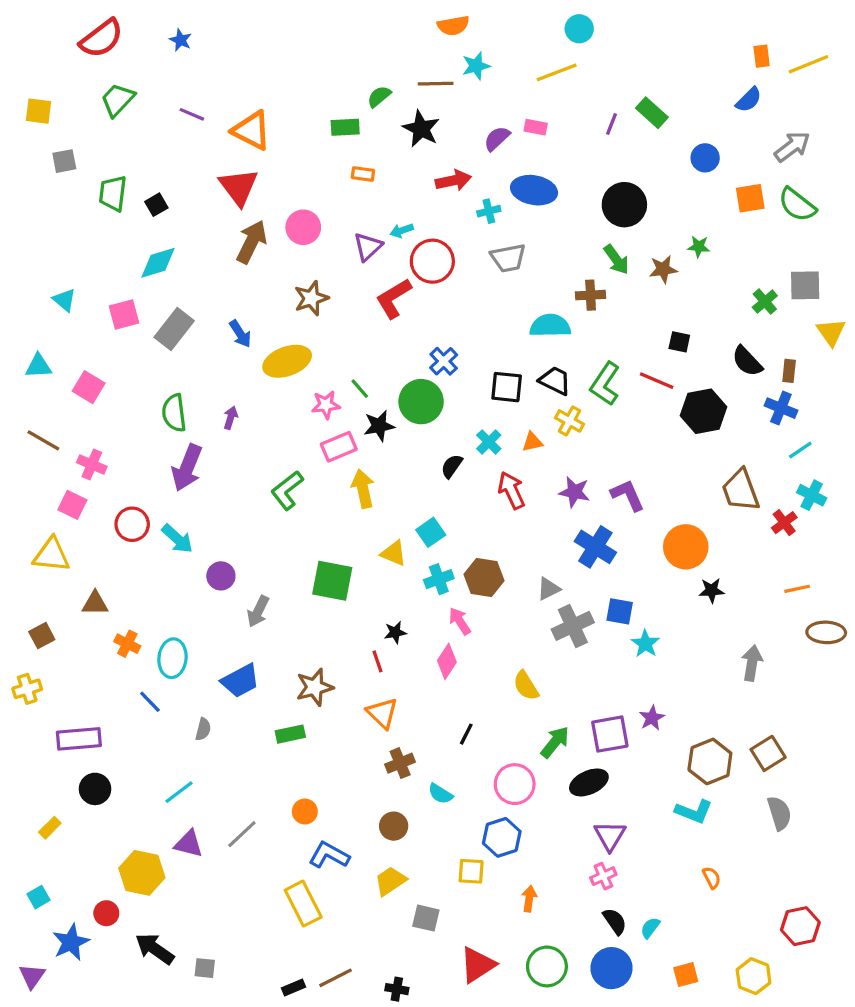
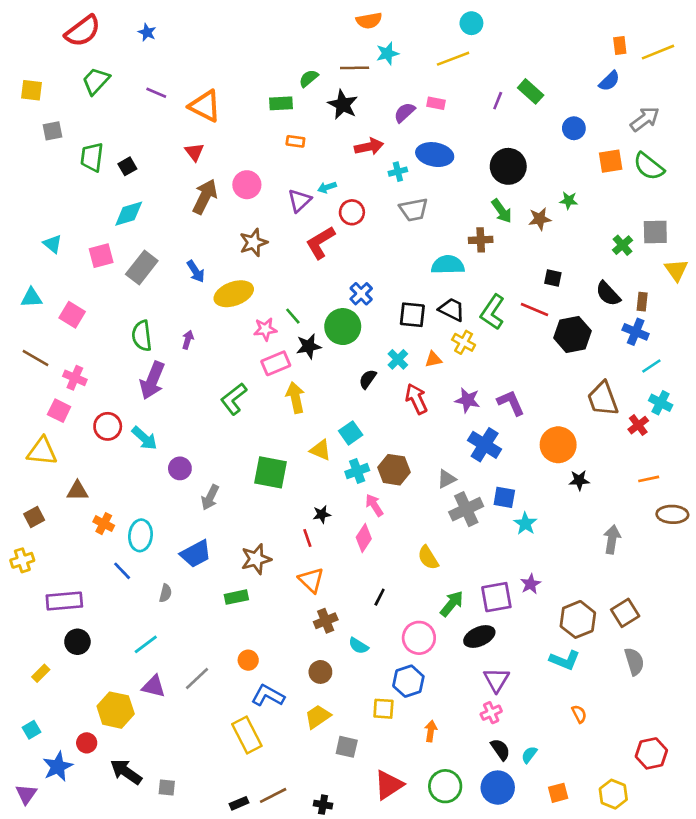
red triangle: (239, 187) -> (194, 152), size x0.6
red circle: (432, 261) -> (352, 212), size x0.7

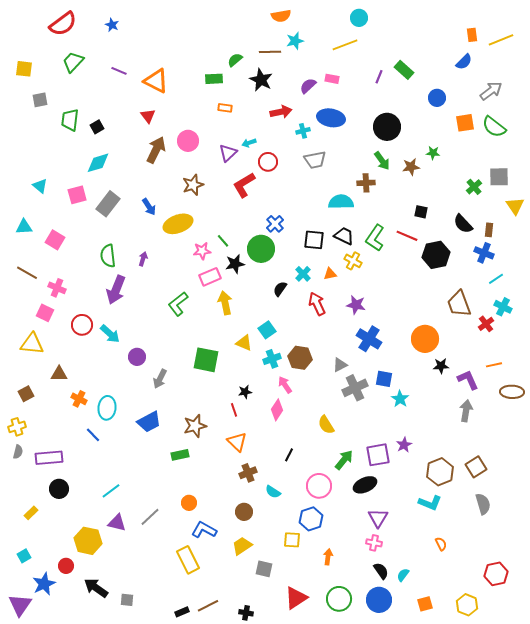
purple L-shape: (511, 403) -> (468, 380), moved
gray semicircle: (165, 593) -> (18, 452), moved
pink cross: (491, 713) -> (374, 543), turned 35
purple triangle: (26, 794) -> (20, 605), size x1.4

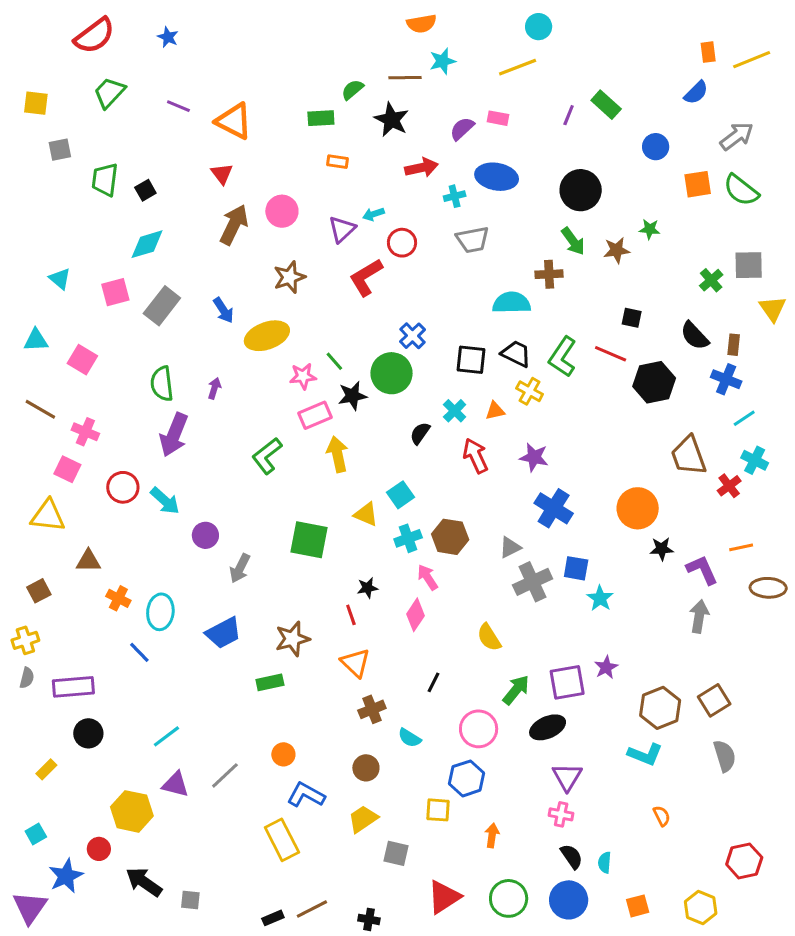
cyan semicircle: (403, 575) -> (605, 862), turned -32

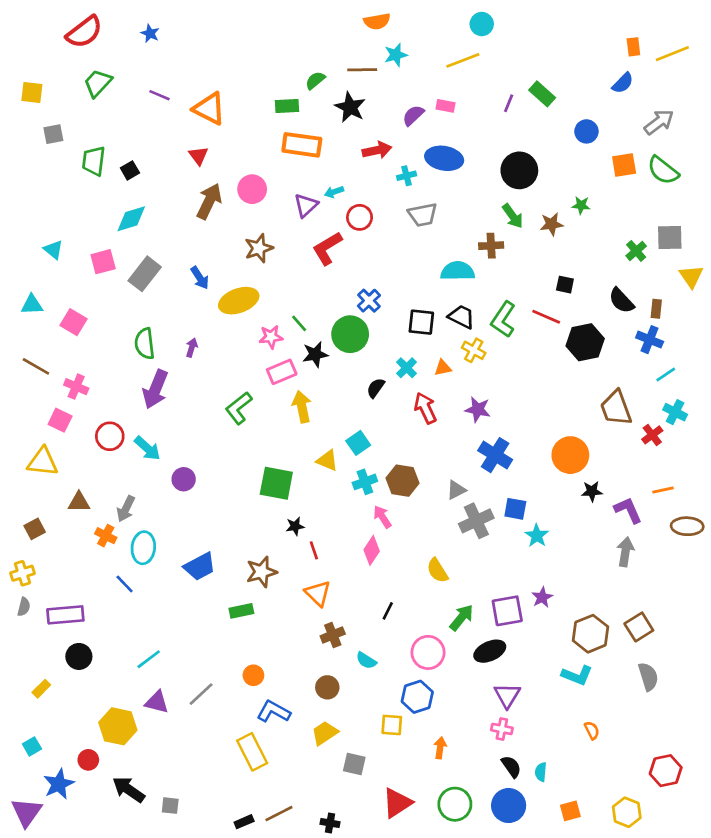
orange rectangle: (337, 162) -> (302, 145), size x2.0
gray arrow: (240, 568) -> (126, 509), moved
black star: (367, 588) -> (295, 526), moved

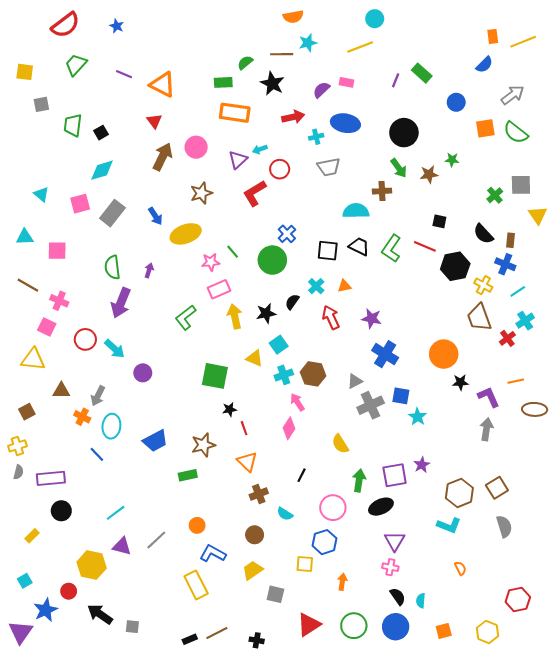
pink square: (74, 322) -> (57, 251), turned -30
yellow cross: (474, 350) -> (483, 285), moved
black star: (315, 354) -> (266, 313), moved
cyan cross: (675, 412) -> (525, 321), turned 30
green arrow: (462, 618) -> (359, 480), turned -30

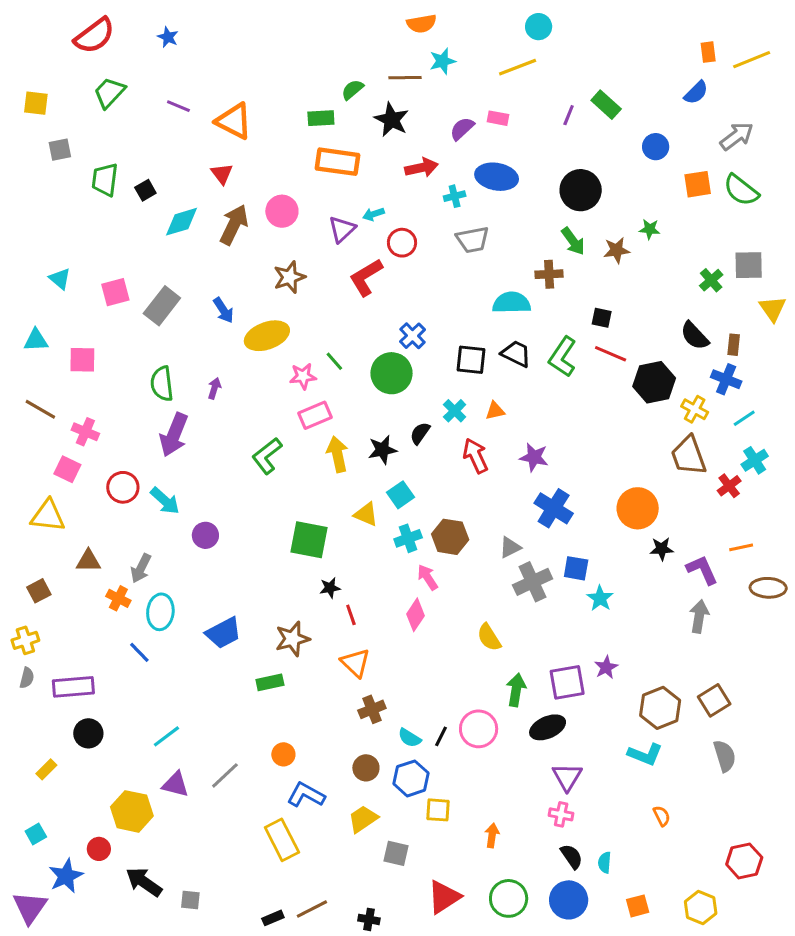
cyan diamond: (102, 170) -> (181, 222), moved
black square: (439, 221) -> (602, 318), moved
black line: (302, 475) -> (441, 736), moved
blue hexagon: (325, 542) -> (411, 778), moved

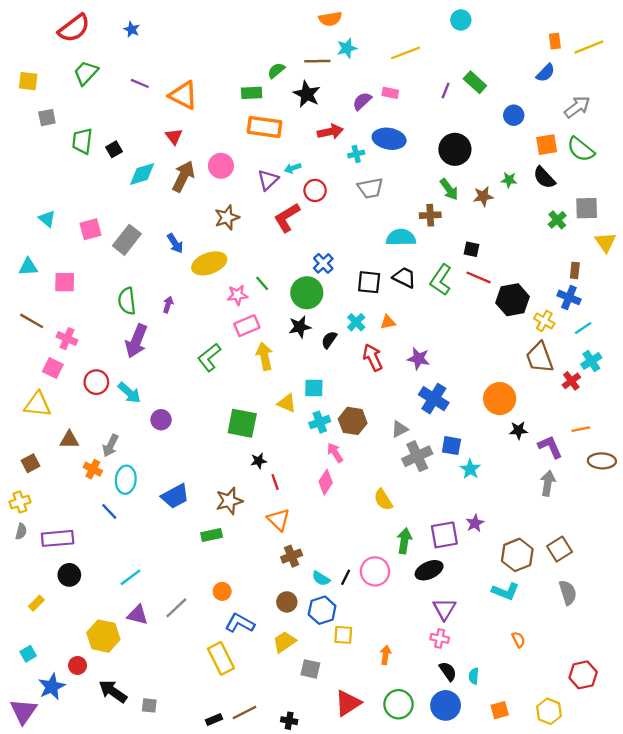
cyan circle: (539, 27) -> (461, 20), moved
black semicircle: (695, 336) -> (544, 178), moved
black star: (382, 450) -> (300, 327), moved
cyan square: (401, 495) -> (314, 388), turned 36

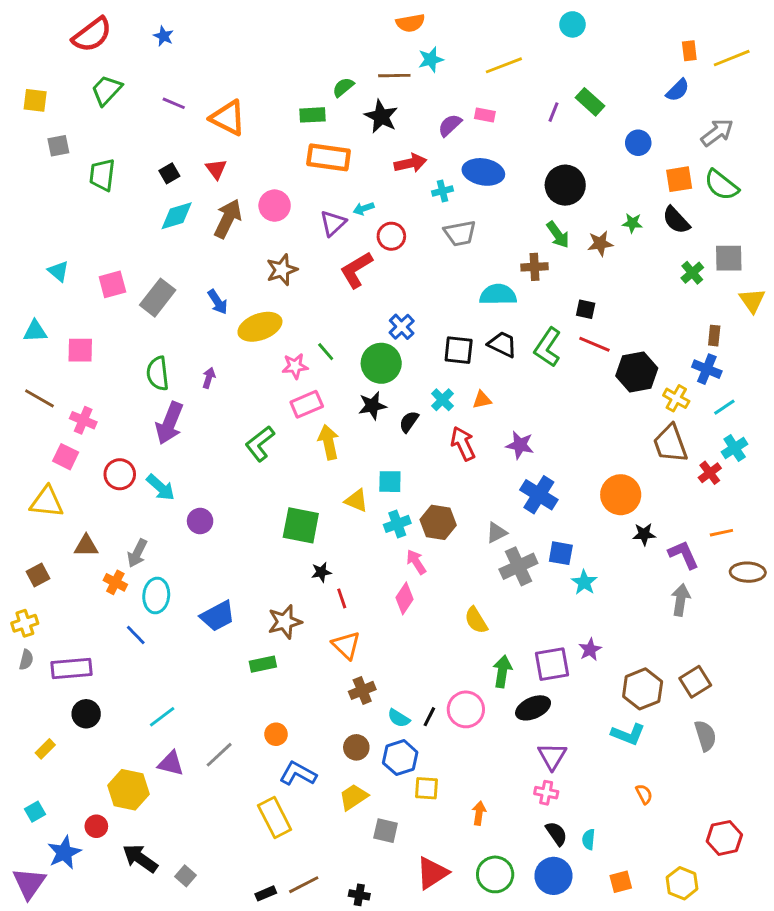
black square: (114, 149) -> (169, 173), moved
gray square: (149, 705) -> (185, 876), turned 35

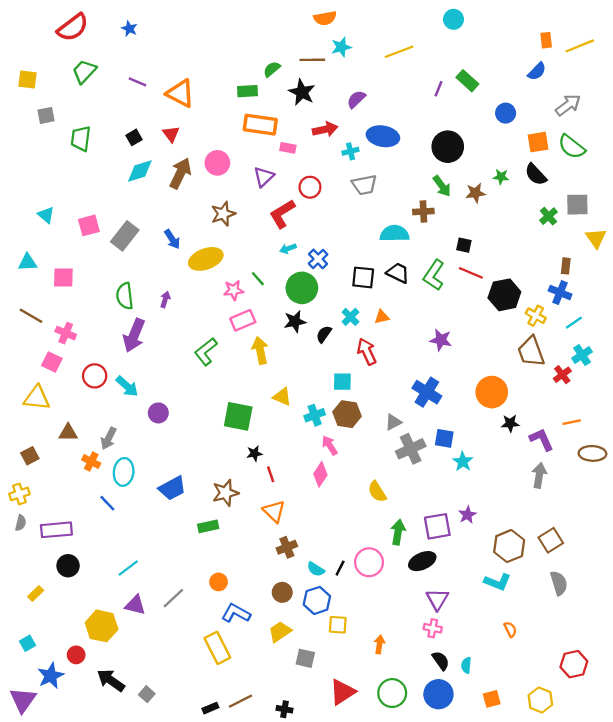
pink rectangle: (485, 115) -> (288, 148), moved
cyan arrow: (364, 208) -> (288, 249), moved
purple star: (520, 445) -> (441, 340), moved
cyan square: (390, 482) -> (342, 382), moved

